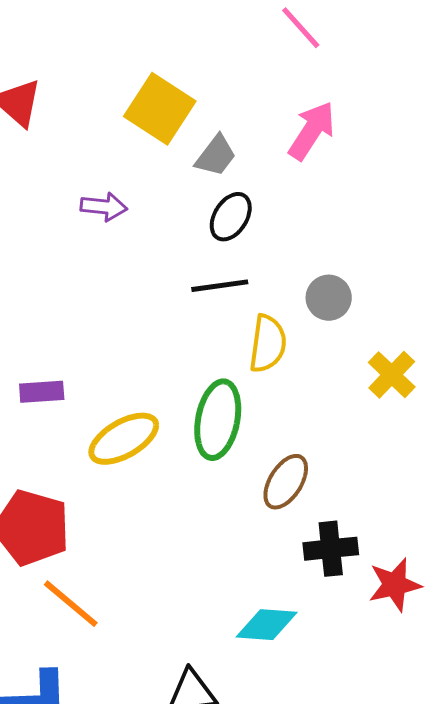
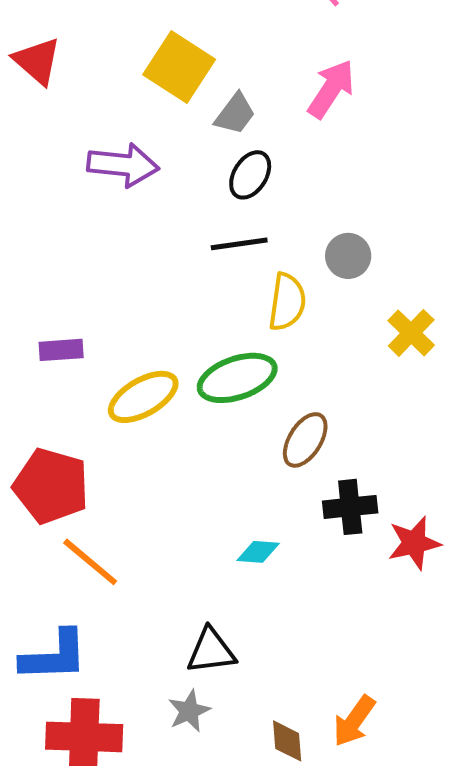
purple arrow: (104, 207) -> (123, 165), size x1.5
green ellipse: (218, 420) -> (237, 378), turned 60
cyan diamond: (267, 625) -> (258, 552), moved, size x0.7

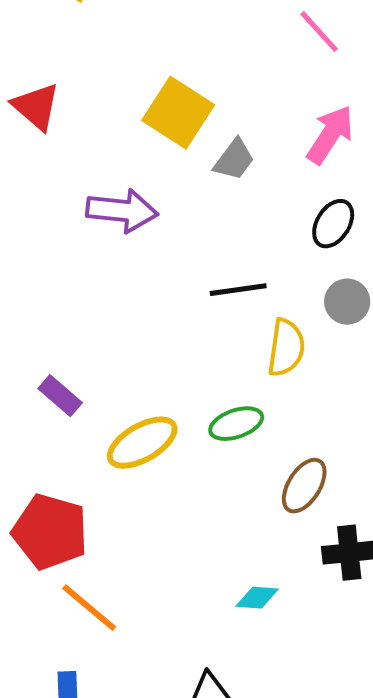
black ellipse: (250, 175) -> (333, 224), moved
purple rectangle: (61, 350) -> (60, 396), turned 45
green ellipse: (237, 378) -> (236, 424), size x0.7

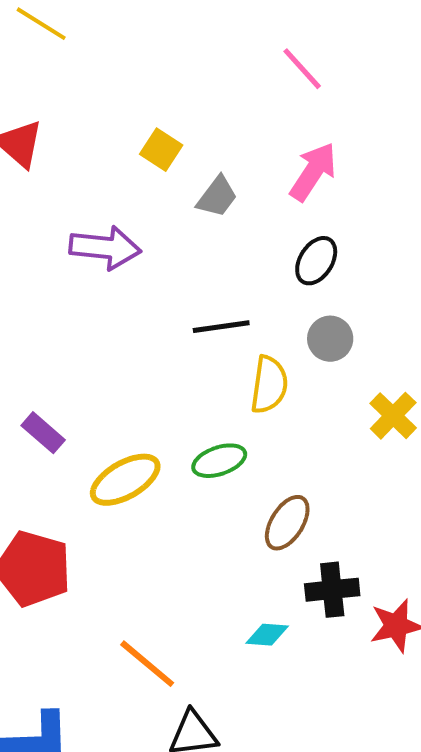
yellow square: (178, 113) -> (161, 150), size x0.6
cyan diamond: (257, 598) -> (267, 635), moved
orange line: (89, 608) -> (147, 664), moved

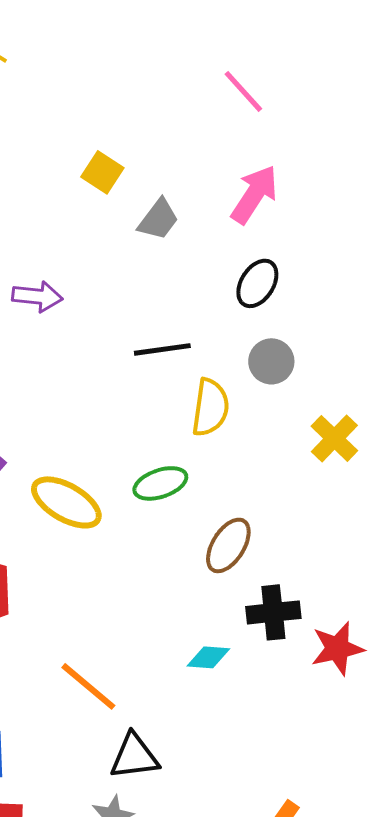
purple arrow: (105, 248) -> (37, 296), moved, size x0.7
yellow ellipse: (125, 480) -> (66, 502), turned 60

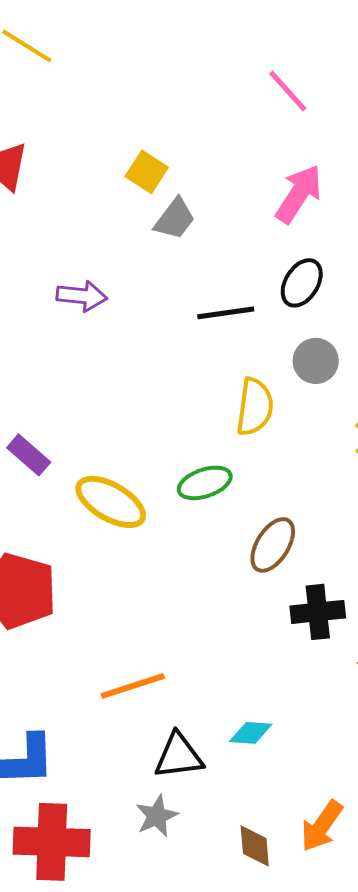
gray trapezoid: (158, 219) -> (175, 219), moved
black line: (162, 349) -> (226, 313), moved
cyan diamond: (208, 657) -> (251, 733), moved
orange line: (88, 686) -> (133, 686), turned -58

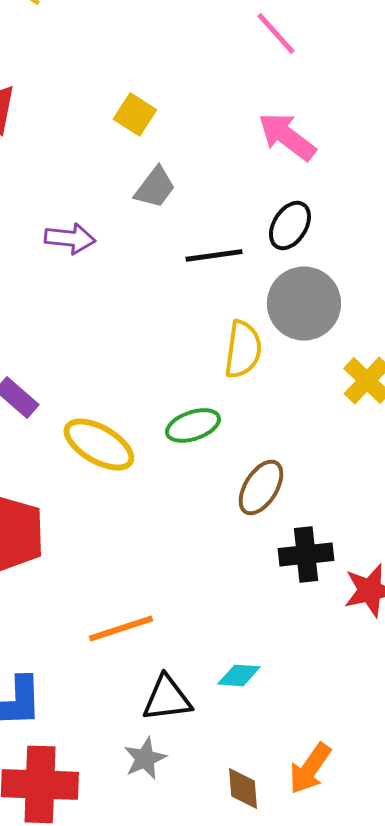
pink arrow: (299, 194) -> (287, 136), turned -86
gray trapezoid: (175, 219) -> (155, 187), moved
gray circle: (316, 361) -> (304, 303), size x1.6

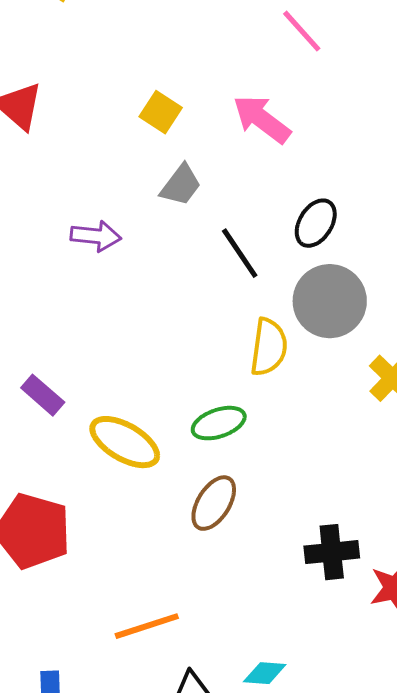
pink arrow: (287, 136) -> (262, 119), moved
black line: (214, 255) -> (240, 253), turned 64
brown ellipse: (261, 487) -> (214, 503), moved

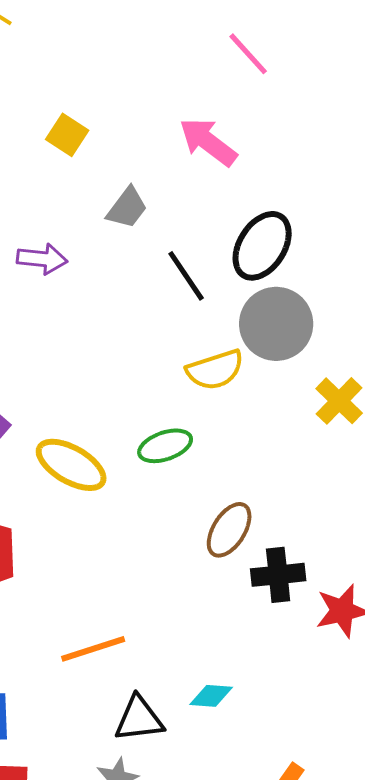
yellow square: (161, 112) -> (67, 135), moved
black ellipse: (316, 223) -> (262, 246), size x1.4
yellow semicircle: (269, 347) -> (215, 370), turned 64
brown ellipse: (214, 503) -> (229, 530), moved

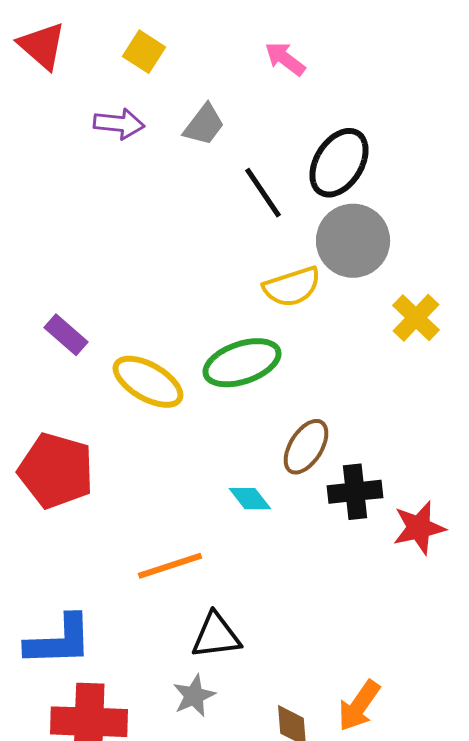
pink arrow: (208, 142) -> (285, 59), size x0.7
purple arrow: (42, 259) -> (119, 124), moved
green ellipse: (165, 446) -> (242, 363), size x1.4
cyan diamond: (211, 696) -> (250, 499), moved, turned 48

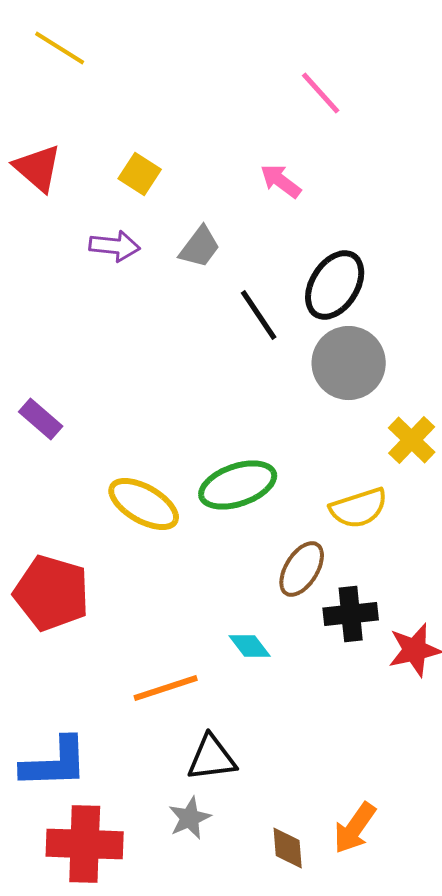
yellow semicircle: (292, 287) -> (359, 508), moved
purple rectangle: (66, 335) -> (41, 419), moved
cyan diamond: (250, 499) -> (250, 646), moved

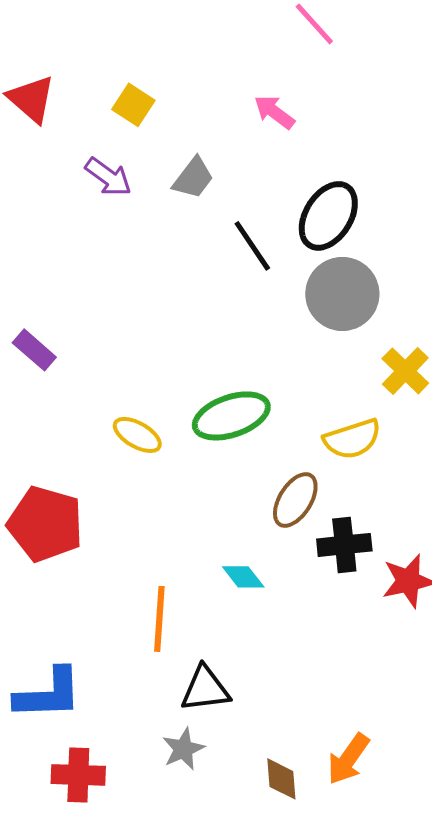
purple arrow: (115, 246) -> (108, 177), turned 30
yellow ellipse: (144, 504) -> (137, 435), size x0.7
orange line: (166, 688) -> (159, 619), turned -68
red cross: (85, 844) -> (78, 775), size x0.7

